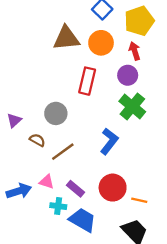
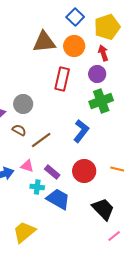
green cross: (132, 107) -> (101, 101), turned 30
gray circle: (56, 113) -> (23, 104), moved
orange line: (139, 200) -> (117, 169), moved

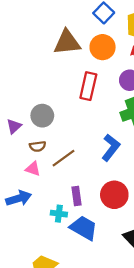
brown semicircle: (19, 130) -> (38, 146), turned 144
pink triangle: (27, 166) -> (33, 169), moved
purple rectangle: (52, 172) -> (77, 196), turned 42

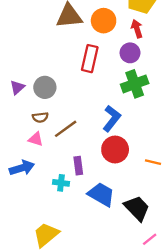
purple triangle: (14, 126) -> (17, 87), moved
red circle: (114, 195) -> (115, 150), moved
blue trapezoid: (84, 228) -> (101, 194), moved

